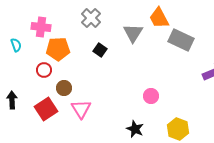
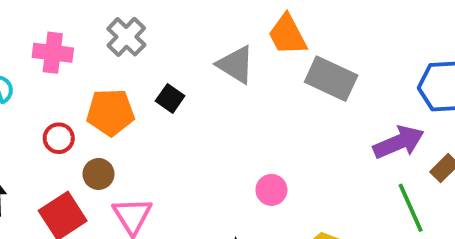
gray cross: (91, 18) -> (126, 37), moved
gray triangle: (133, 33) -> (236, 65), turned -30
orange pentagon: (58, 49) -> (110, 112), moved

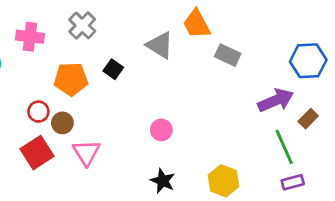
gray rectangle: (331, 79) -> (228, 55), size x0.7
red circle: (59, 138) -> (38, 112), moved
pink circle: (271, 190) -> (161, 130), moved

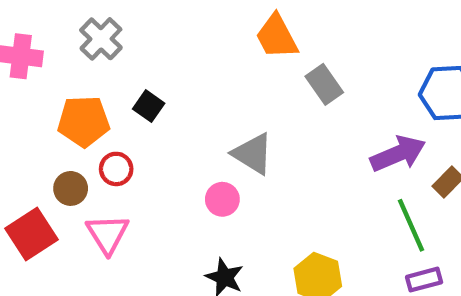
gray triangle: (160, 45) -> (253, 154), moved
gray rectangle: (228, 55) -> (324, 84), turned 30
red circle: (38, 112) -> (116, 169), moved

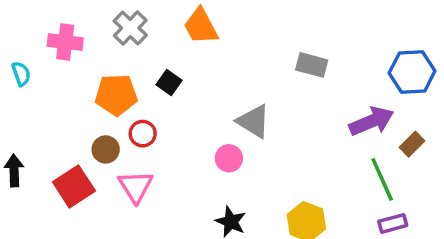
orange trapezoid: (277, 37) -> (201, 26), moved
gray rectangle: (324, 84) -> (312, 65), turned -40

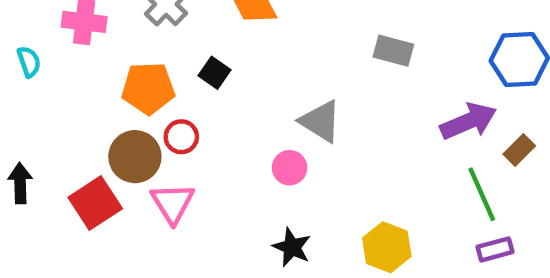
brown circle: (106, 149) -> (135, 157), size x1.5

